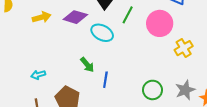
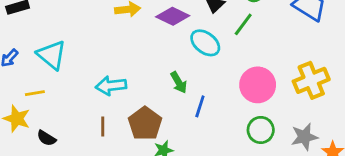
pink circle: (160, 23) -> (258, 85), moved
yellow cross: (184, 48) -> (311, 80), size x1.4
cyan arrow: (38, 75) -> (111, 86), size x1.5

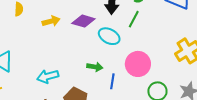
green arrow: (179, 82) -> (95, 67), turned -42
pink circle: (258, 85) -> (138, 64), moved

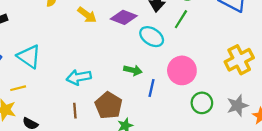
yellow arrow: (51, 21) -> (87, 15), turned 48

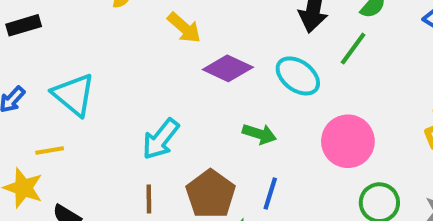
purple diamond: (124, 17) -> (228, 68), moved
cyan arrow: (79, 77) -> (161, 139), turned -45
blue line: (152, 88) -> (270, 194), moved

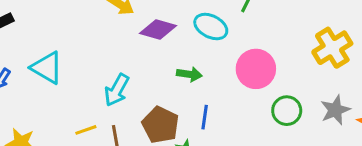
yellow line: (50, 151) -> (86, 130), moved

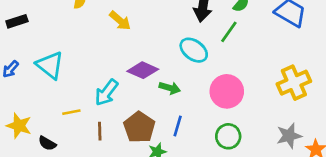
purple diamond: (158, 29) -> (143, 70), moved
green circle: (287, 111) -> (228, 136), moved
yellow line: (86, 130) -> (71, 112), moved

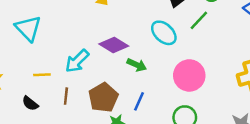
black semicircle: (47, 143) -> (30, 103), moved

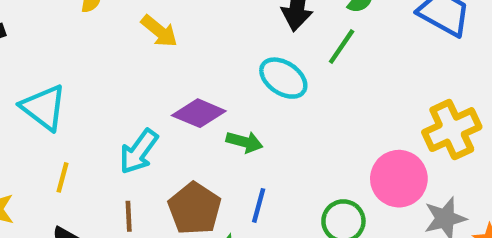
yellow line: (42, 75) -> (63, 177), moved, turned -63
pink circle: (189, 75) -> (399, 179), moved

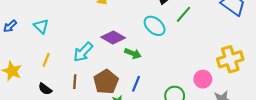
cyan triangle: (44, 108) -> (41, 26), size x0.7
pink circle: (399, 179) -> (203, 79), size x0.7

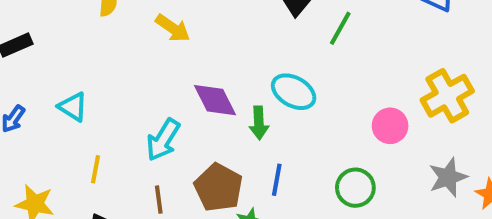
cyan ellipse: (155, 26) -> (294, 92), moved
purple diamond: (113, 38) -> (215, 100), turned 45
green arrow: (133, 53) -> (259, 123), turned 77
pink circle: (203, 79) -> (390, 126), moved

